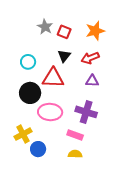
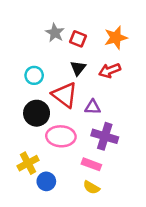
red triangle: (53, 78) -> (65, 95), turned 35
purple triangle: (92, 81) -> (93, 107), moved
yellow semicircle: (75, 154) -> (91, 187), turned -152

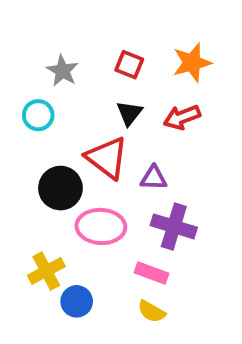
gray star: (55, 33) -> (62, 71), moved
cyan circle: (34, 75) -> (38, 115), moved

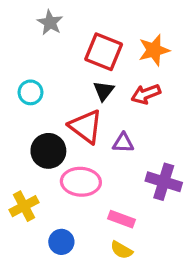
red square: (129, 65) -> (104, 52), size x1.6
gray star: (62, 71) -> (50, 23), moved
purple cross: (174, 226) -> (164, 182), moved
yellow cross: (46, 271) -> (24, 206), moved

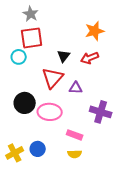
red square: (104, 52) -> (32, 38), moved, turned -30
red triangle: (86, 127) -> (53, 78), turned 35
black circle: (48, 151) -> (25, 103), moved
yellow cross: (24, 206) -> (15, 153), moved
yellow semicircle: (122, 250) -> (75, 154), turned -32

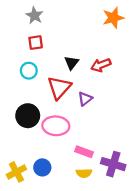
orange star: (95, 31) -> (113, 18), moved
red square: (32, 38) -> (36, 43), size x0.6
cyan circle: (19, 57) -> (29, 71), moved
purple triangle: (76, 88) -> (85, 99), turned -40
purple cross: (101, 112) -> (113, 164), moved

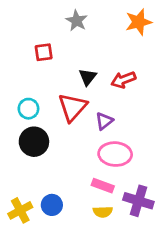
gray star: (34, 16) -> (77, 21), moved
cyan circle: (29, 71) -> (28, 109), moved
pink ellipse: (56, 126) -> (115, 154), moved

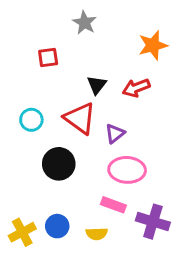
orange star: (138, 22) -> (153, 45), moved
red triangle: (72, 107) -> (80, 118), turned -36
black circle: (34, 142) -> (59, 164), moved
yellow semicircle: (103, 212) -> (97, 234), moved

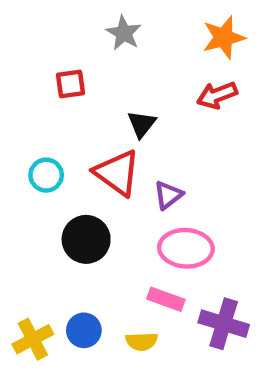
orange star: (153, 45) -> (224, 37), moved
red arrow: (136, 88) -> (217, 95), moved

